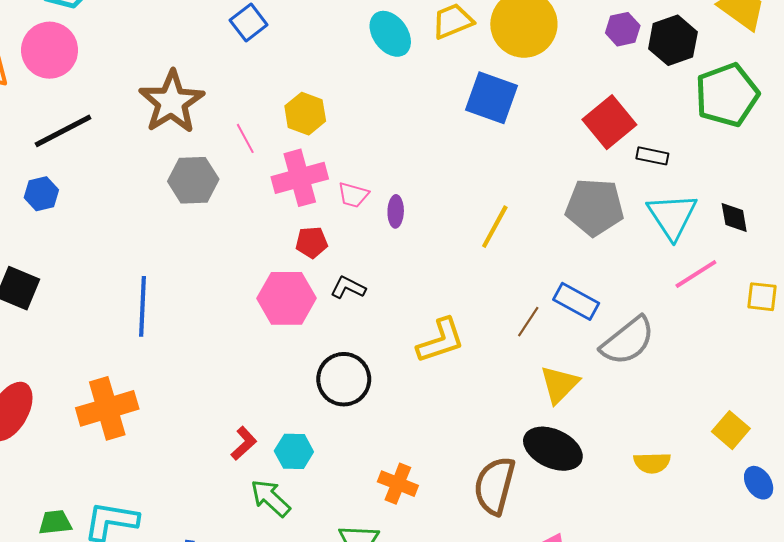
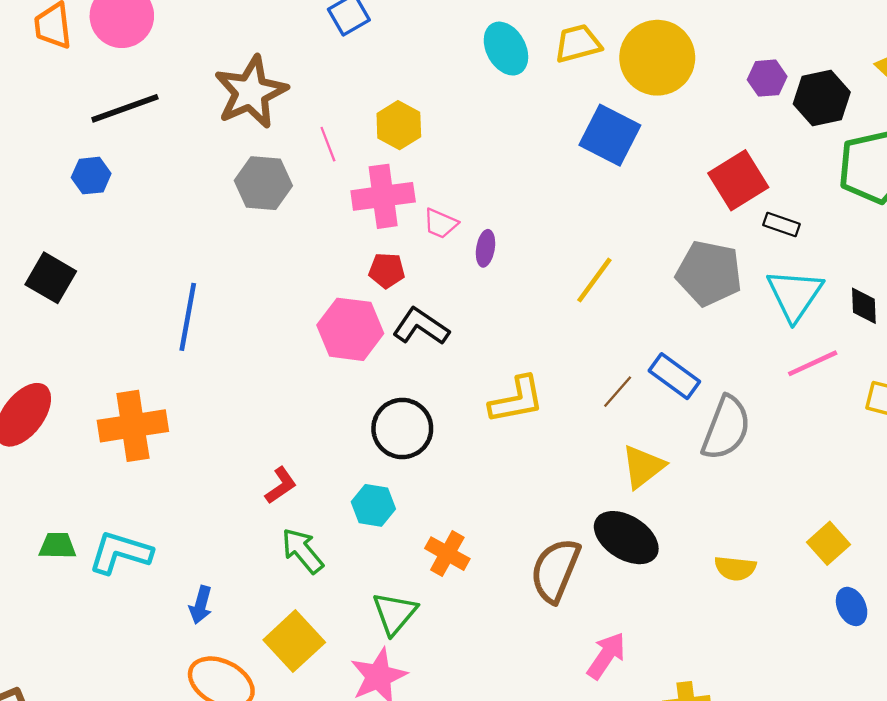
black L-shape: (348, 288) -> (421, 326), size x1.4
gray semicircle: (628, 341) -> (726, 428), turned -38
cyan hexagon: (294, 451) -> (373, 505), moved

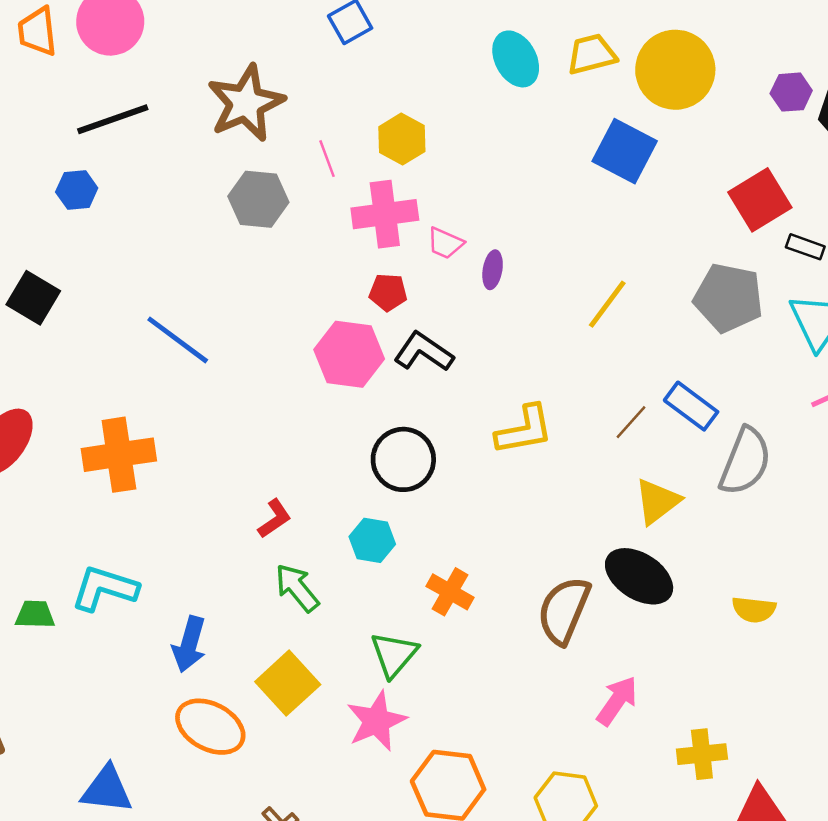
blue line: (188, 317) -> (178, 340), turned -64
green trapezoid: (57, 546) -> (35, 614), moved
blue arrow: (201, 605) -> (189, 644), size x1.4

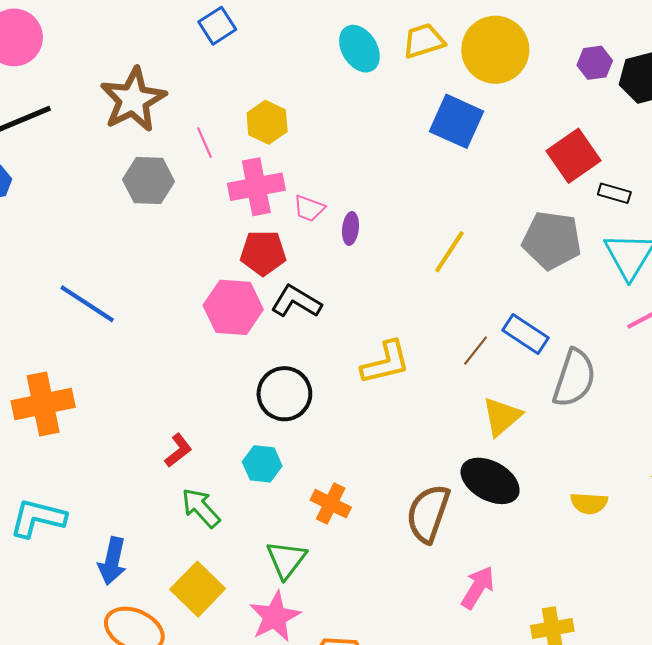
red pentagon: (388, 292) -> (263, 253), size x1.4

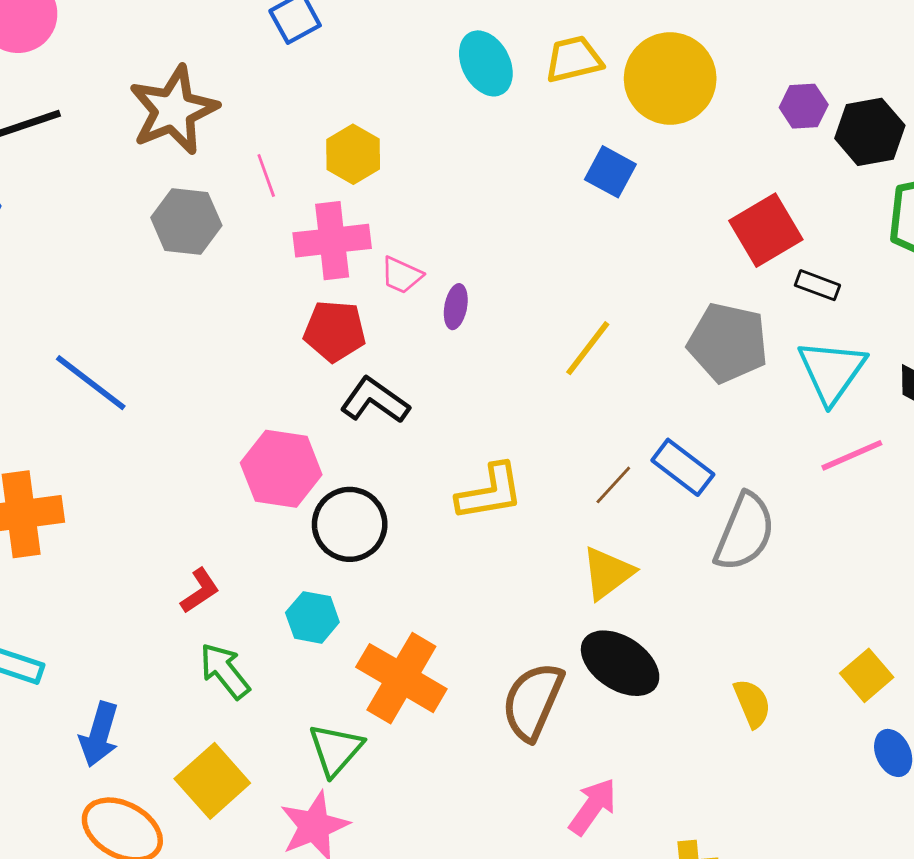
blue square: (457, 121) -> (610, 172), size x0.7
pink hexagon: (233, 307) -> (281, 469), moved
yellow triangle: (502, 416) -> (608, 573), moved
yellow semicircle: (589, 503) -> (752, 703), turned -120
orange cross: (331, 504) -> (401, 678), size x1.6

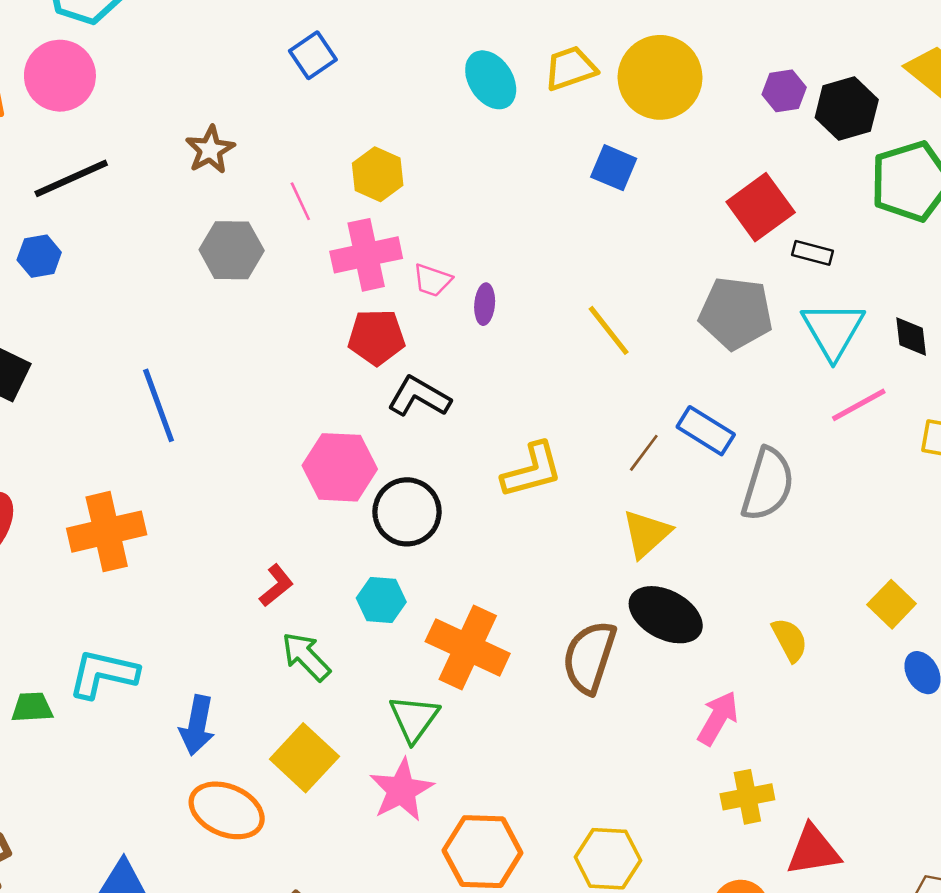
brown star: (173, 110) -> (210, 150), size x0.6
yellow line: (588, 348) -> (609, 330), turned -70
blue line: (91, 383) -> (159, 405), turned 38
pink arrow: (593, 807) -> (718, 718), moved

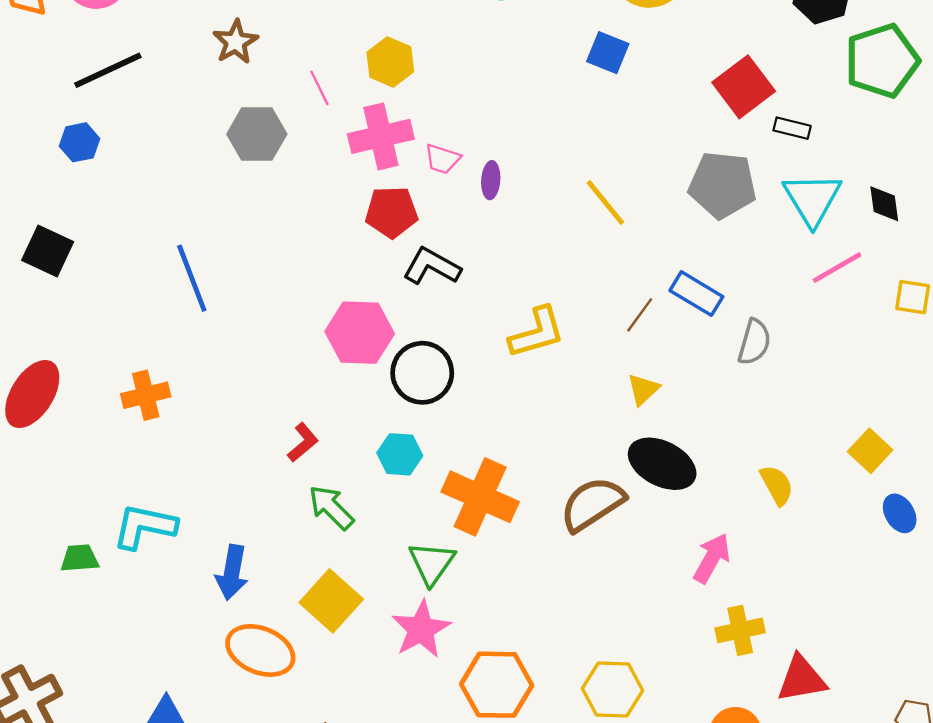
gray semicircle: (768, 484) -> (754, 342), size x0.7
orange cross: (107, 532) -> (146, 395), size x0.7
yellow triangle: (646, 534) -> (643, 389), size x0.7
brown semicircle: (589, 657) -> (592, 504), turned 40

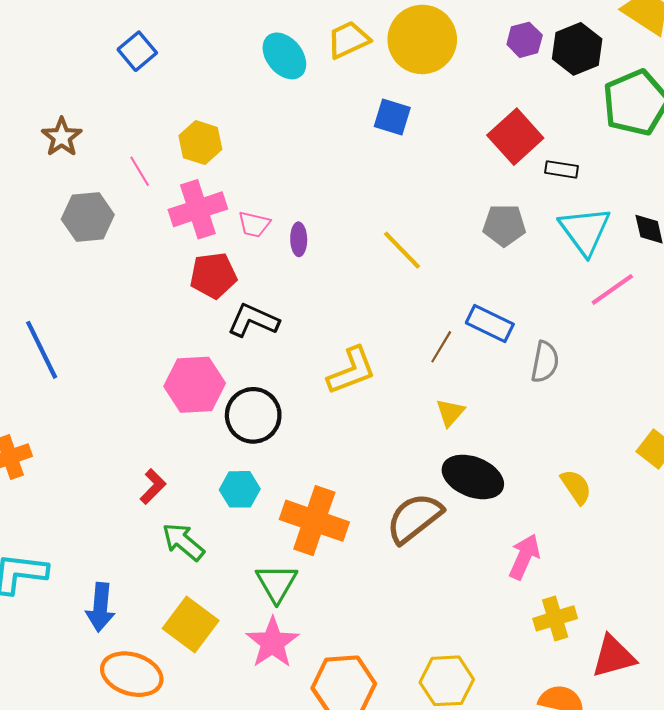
gray pentagon: (722, 185) -> (504, 225), size x0.7

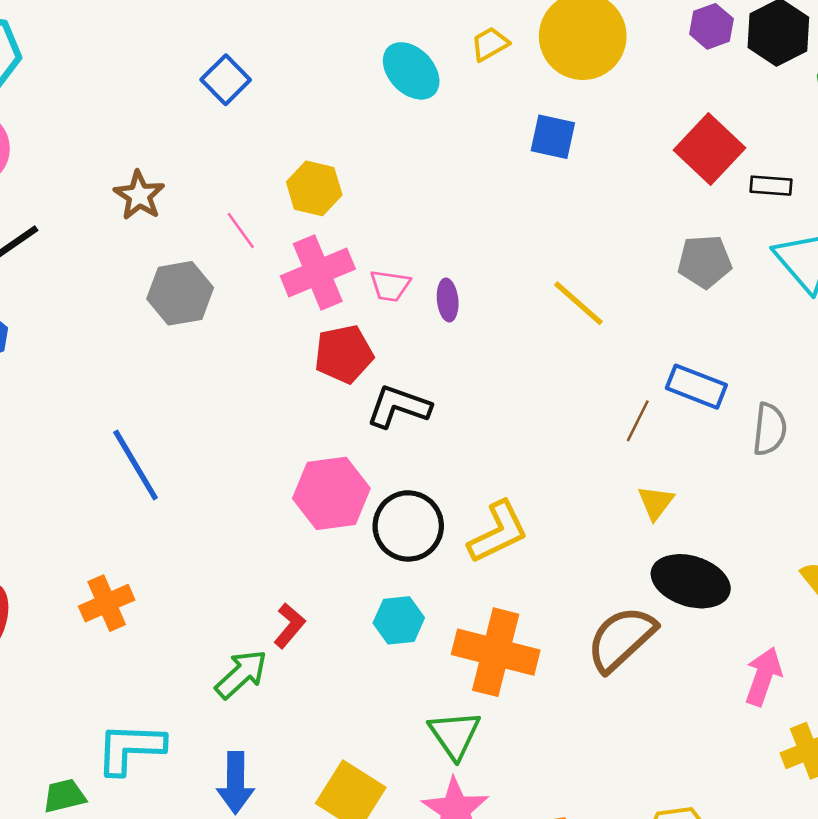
yellow trapezoid: (348, 40) -> (490, 44), size x0.7
yellow L-shape: (352, 371) -> (498, 532), moved
green arrow: (183, 542) -> (241, 674), moved, turned 102

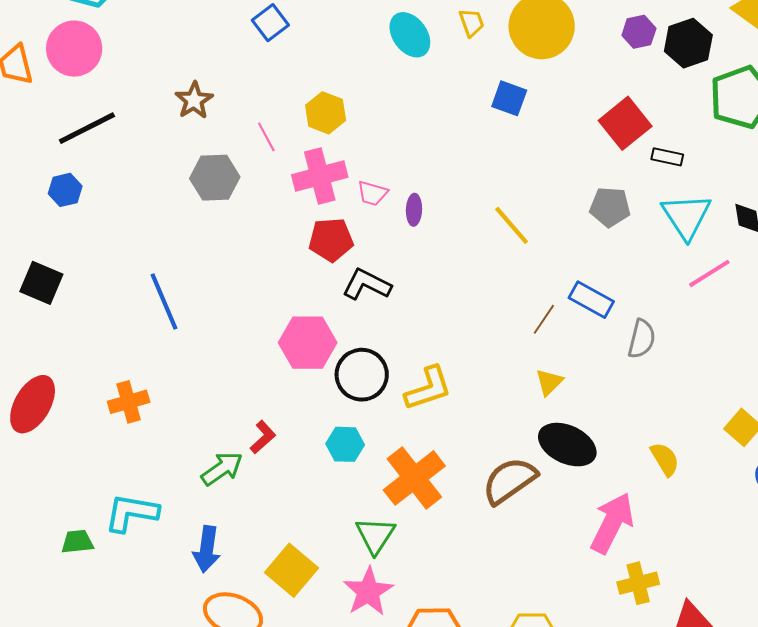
yellow trapezoid: (490, 44) -> (471, 23), turned 92
orange cross: (496, 652) -> (414, 478), turned 30
pink arrow: (763, 676) -> (612, 523), size x1.4

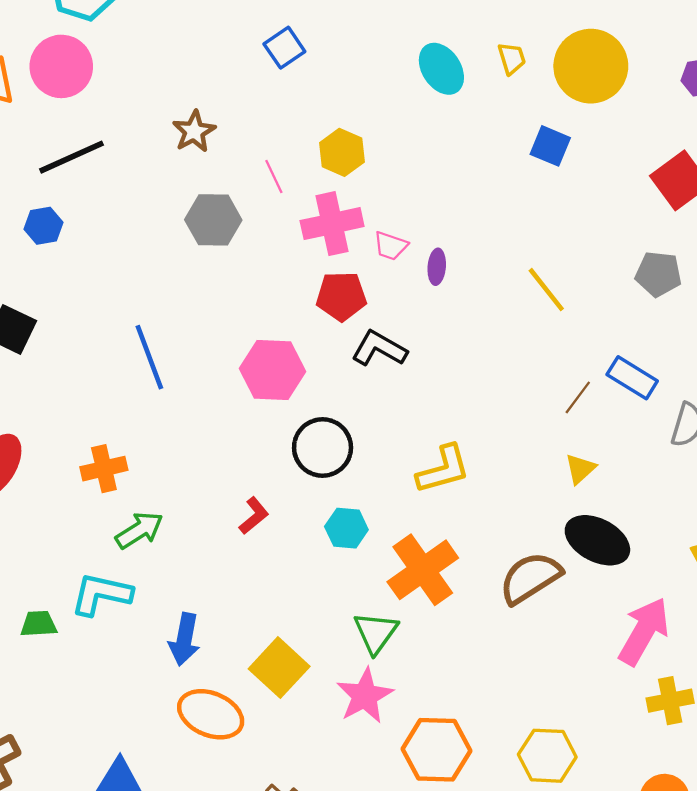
pink hexagon: (308, 343) -> (273, 370), moved
black circle: (362, 375) -> (323, 447), moved
green arrow: (222, 469) -> (139, 530), moved

